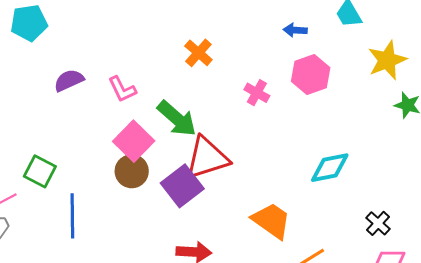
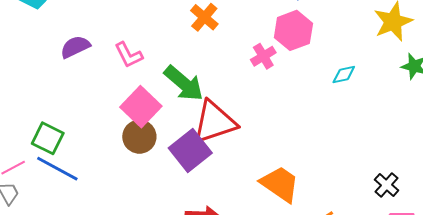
pink hexagon: (311, 74) -> (293, 30), moved
pink cross: (257, 93) -> (263, 56), turned 30
cyan diamond: (330, 168) -> (344, 74), moved, size x0.6
blue line: (72, 216) -> (57, 169), moved, turned -60

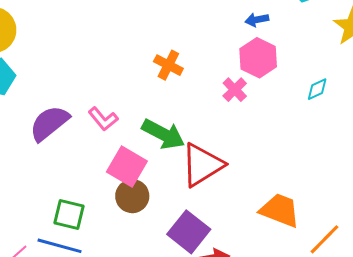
purple semicircle: (75, 47) -> (49, 123), size x1.4
green square: (48, 138) -> (69, 215), moved
purple square: (190, 151) -> (189, 232), moved

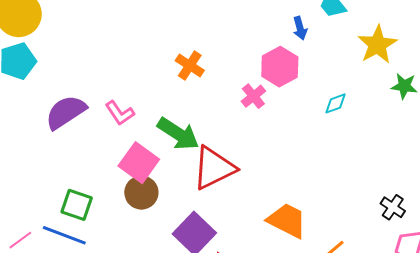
blue arrow: (257, 20) -> (300, 28), moved, turned -100

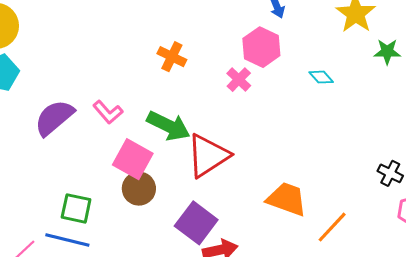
cyan diamond: (336, 103) -> (321, 77), turned 75

